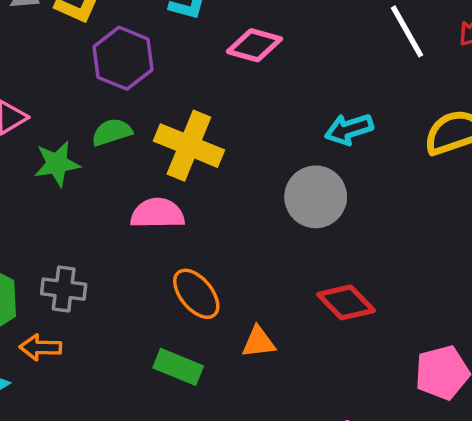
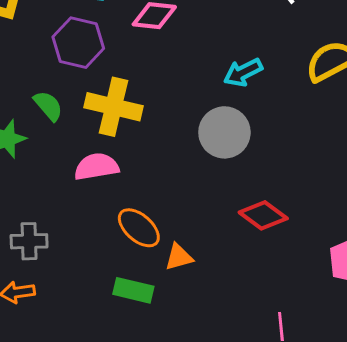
purple hexagon: (123, 58) -> (78, 43), moved
green semicircle: (112, 132) -> (48, 106), turned 76
orange triangle: (258, 342) -> (179, 257), moved

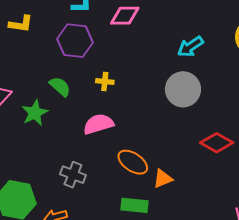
yellow cross: (114, 107) -> (105, 82), size x0.5
gray cross: (29, 241) -> (73, 175), moved, turned 30

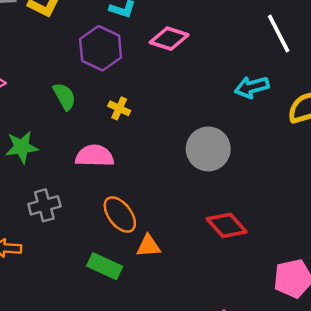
cyan arrow: (190, 47) -> (252, 87), moved
green star: (35, 113) -> (22, 147), moved
gray cross: (73, 175) -> (44, 205), turned 35

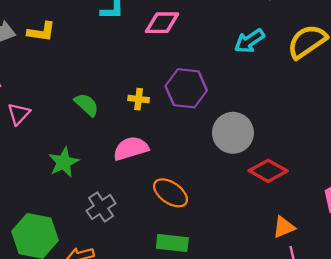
purple hexagon: (101, 48) -> (186, 88), moved
gray circle: (208, 149) -> (233, 133), moved
orange triangle: (148, 246) -> (284, 227), moved

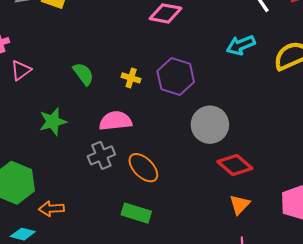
gray cross: (101, 207) -> (101, 155), moved
orange triangle: (284, 227) -> (240, 204), moved, turned -35

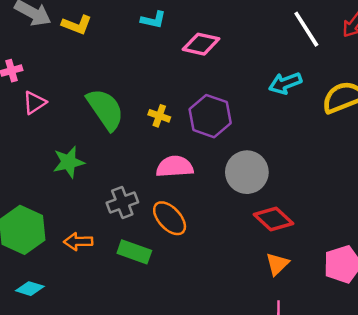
green semicircle: (83, 74) -> (105, 109), size x1.6
pink semicircle: (116, 121) -> (175, 167), moved
orange arrow: (51, 209) -> (78, 241), moved
green rectangle: (136, 213) -> (134, 252), moved

